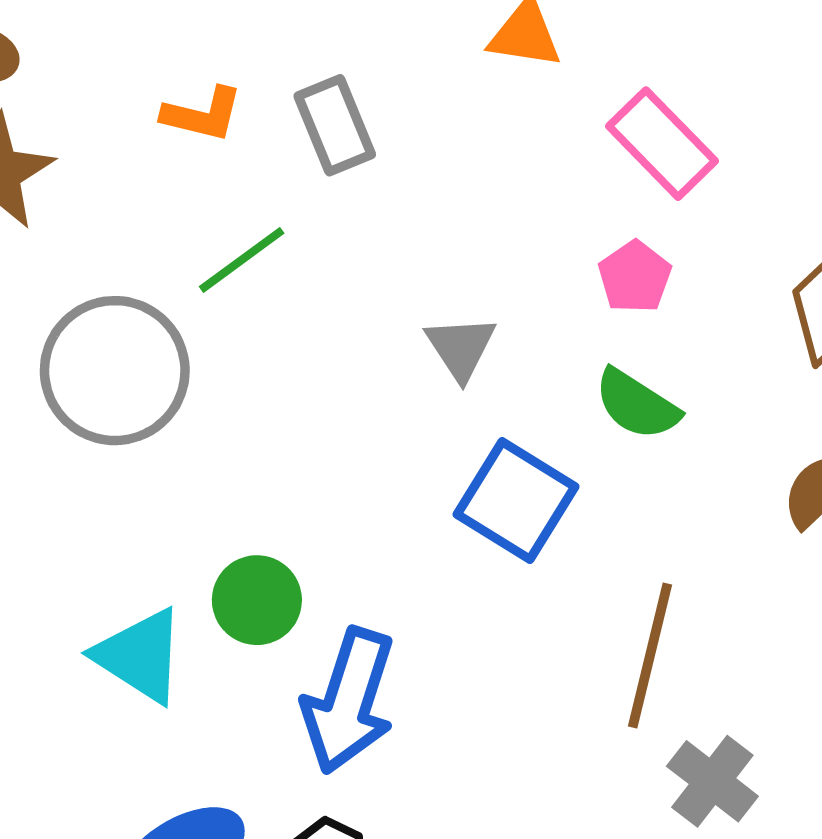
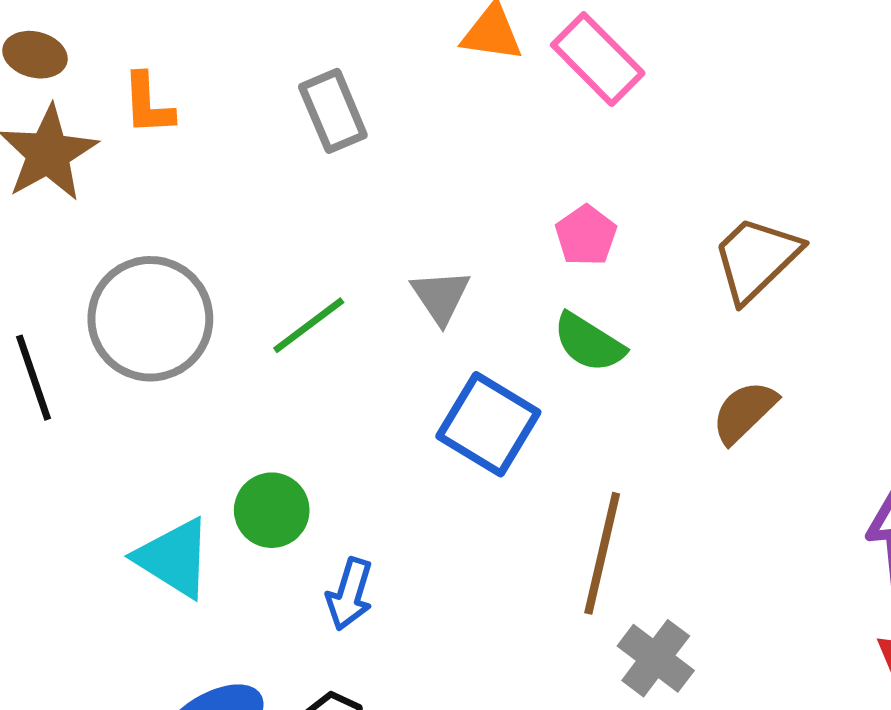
orange L-shape: (203, 114) -> (148, 104), moved, turned 74
pink rectangle: (662, 144) -> (598, 59), moved
green line: (242, 260) -> (309, 325), moved
blue arrow: (349, 701) -> (350, 594), size x0.6

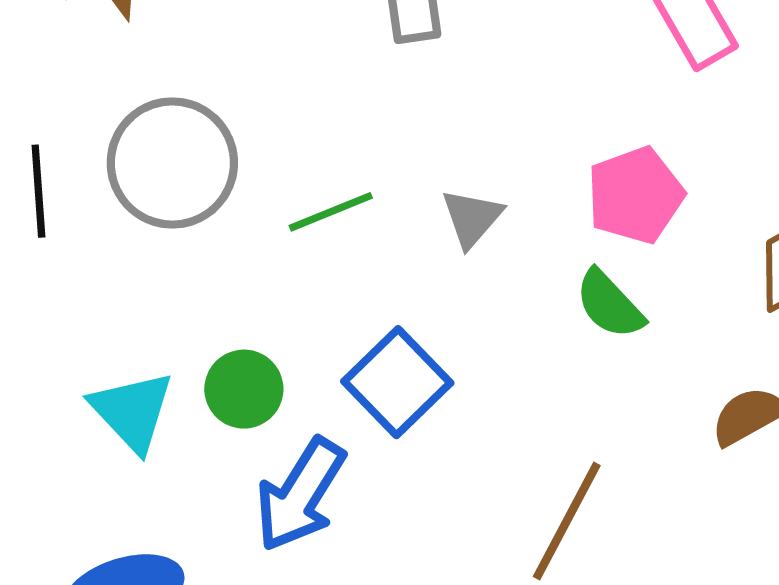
pink pentagon: (586, 235) -> (635, 195), size x1.5
blue square: (488, 424) -> (397, 382), moved
blue arrow: (350, 594) -> (300, 495), size x1.6

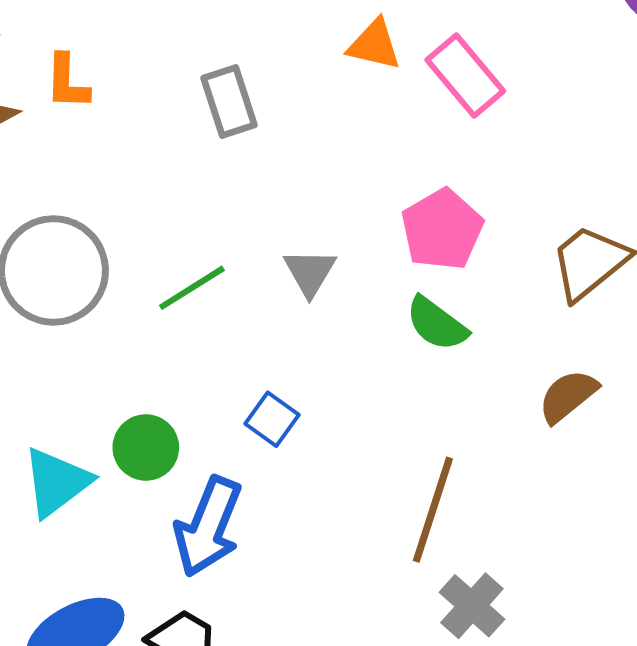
blue square: (397, 382) -> (272, 419), size x0.6
cyan triangle: (132, 411) -> (57, 482), turned 46

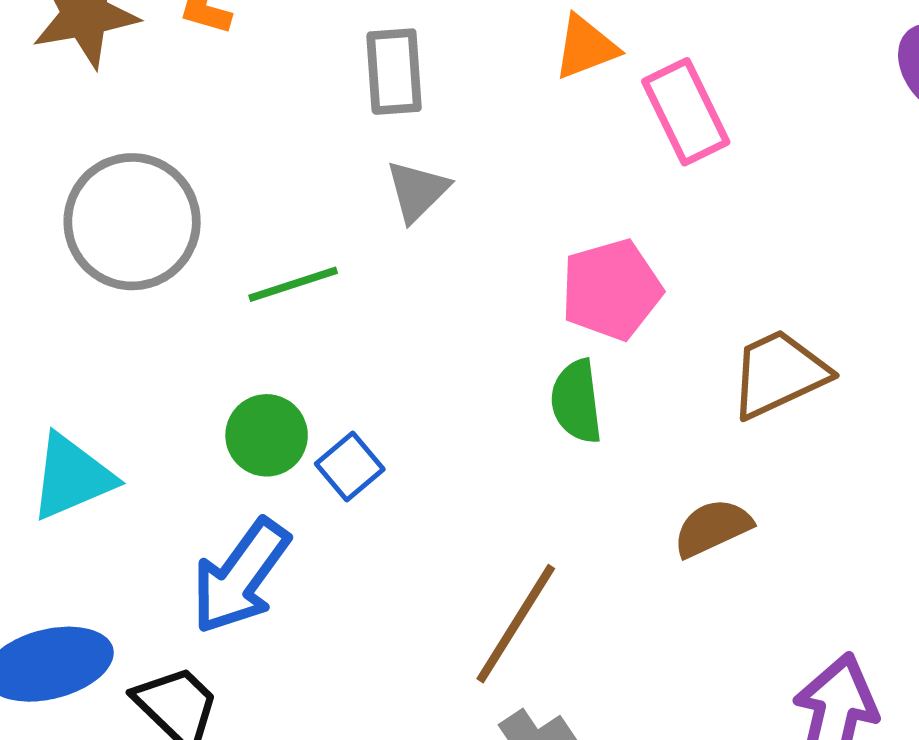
orange triangle: (374, 45) -> (586, 47), turned -48
gray triangle: (310, 272) -> (417, 191), moved
green semicircle: (437, 324) -> (576, 401), turned 32
green circle: (146, 448) -> (267, 435), moved

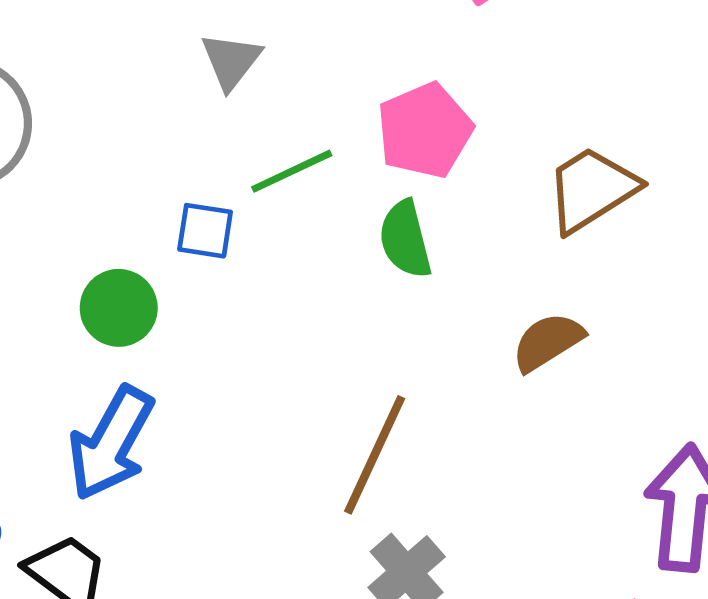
green line: (293, 284) -> (292, 171), moved
blue square: (350, 466) -> (205, 231), moved, turned -34

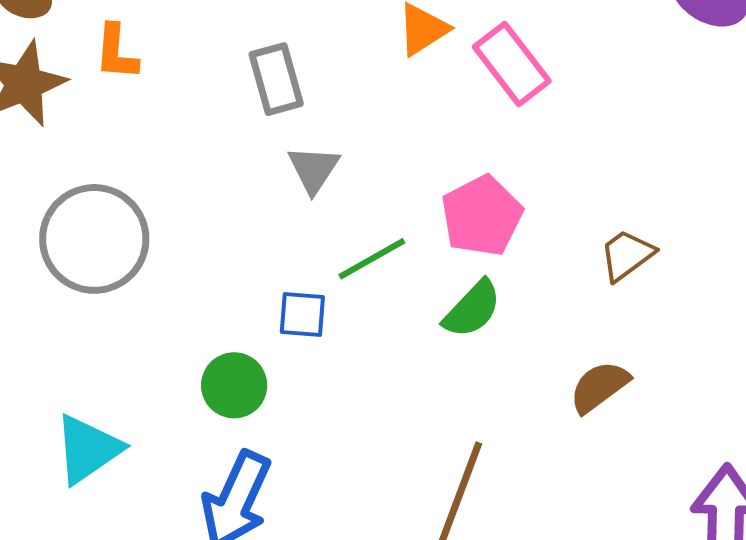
brown trapezoid: (592, 189) -> (627, 255), size x0.7
green semicircle: (405, 239) -> (472, 309), turned -118

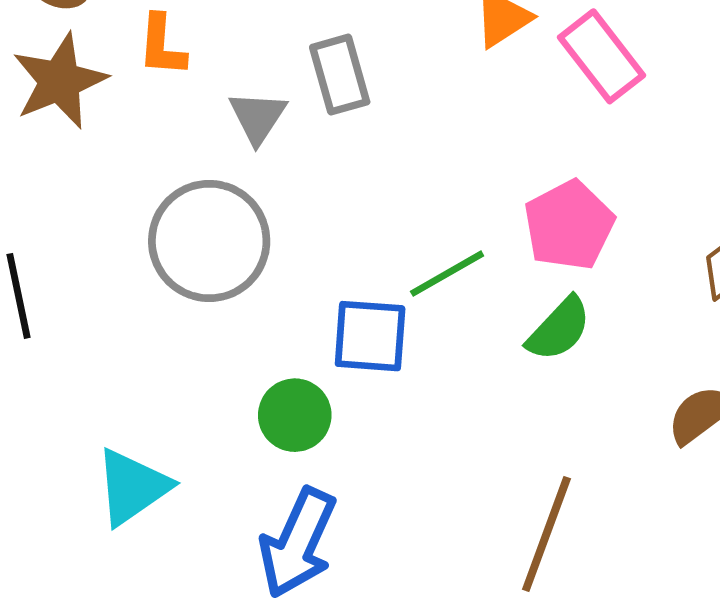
gray triangle: (314, 169) -> (258, 117), moved
gray circle: (94, 239) -> (209, 241), moved
blue square: (302, 315) -> (370, 336), size x1.4

